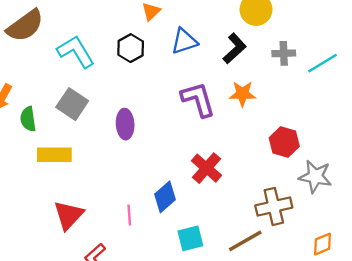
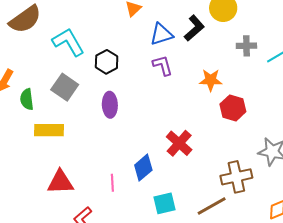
black hexagon: (131, 48) -> (107, 62), moved
black L-shape: (235, 48) -> (194, 28), moved
purple L-shape: (198, 99) -> (163, 65), moved, size x0.7
red hexagon: (284, 142) -> (233, 108), moved
red triangle: (68, 215) -> (60, 182), turned 44

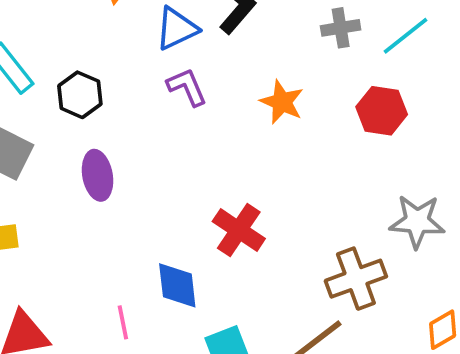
orange star: (211, 80) -> (282, 102), turned 30
red hexagon: (233, 108) -> (382, 111), moved
blue diamond: (143, 168) -> (177, 285), turned -48

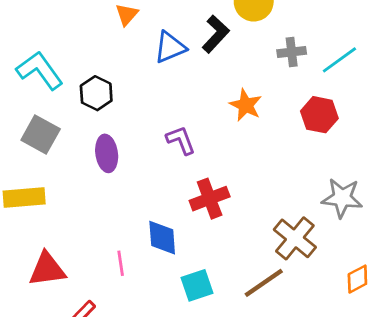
purple L-shape: (187, 87) -> (181, 140), moved
red cross: (239, 230) -> (210, 199), turned 33
brown cross: (356, 279) -> (295, 238), turned -33

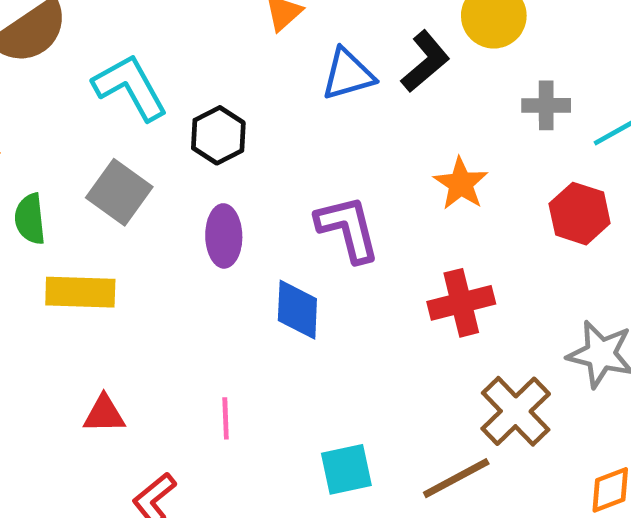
purple L-shape: (181, 140) -> (348, 229), size x1.4
red cross: (210, 199) -> (461, 303), moved
blue diamond: (162, 238) -> (297, 310), moved
red triangle: (47, 269) -> (104, 414), size x0.7

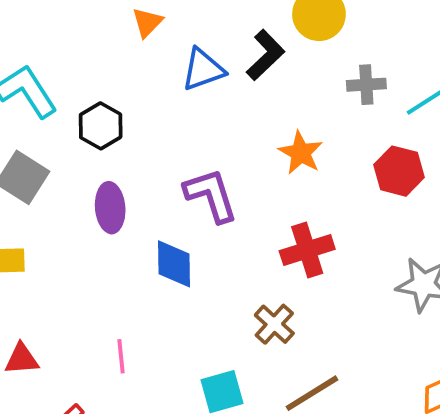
brown cross: (516, 411) -> (274, 324), moved, size x0.7

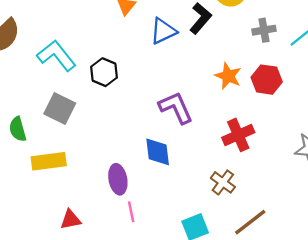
red hexagon: (399, 171) -> (267, 80), moved
purple ellipse: (110, 208) -> (118, 179), moved

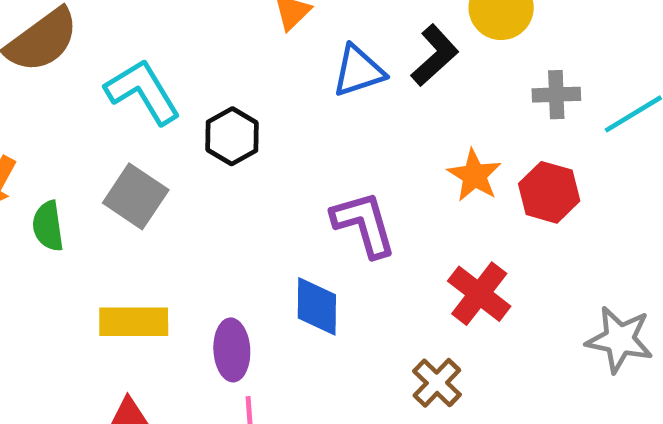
red cross: (238, 135) -> (479, 294), turned -36
yellow rectangle: (49, 161) -> (134, 322), moved

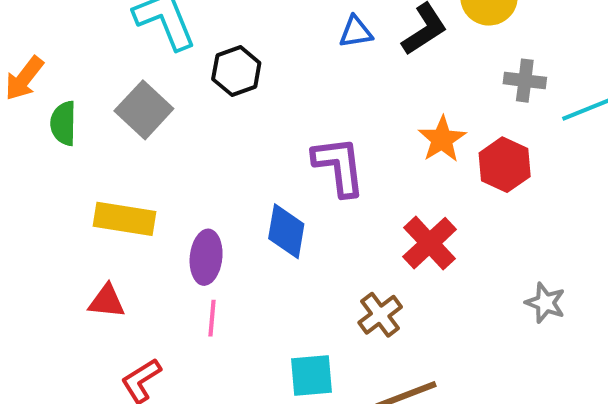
blue triangle: (358, 71) -> (356, 32), size x0.7
gray star: (620, 340) -> (545, 303), size x0.7

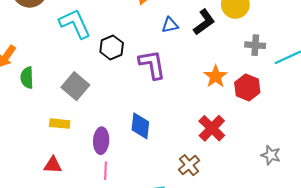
gray square: (144, 110) -> (75, 86), moved
purple L-shape: (339, 166) -> (152, 64), moved
yellow rectangle: (125, 219) -> (60, 124), size x0.7

